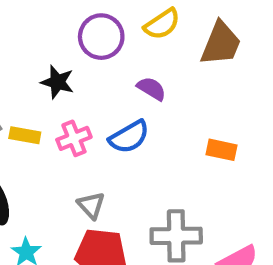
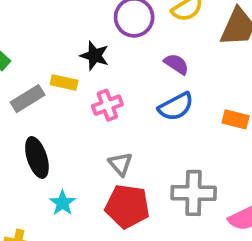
yellow rectangle: (25, 135) -> (64, 83), moved
blue semicircle: (129, 137) -> (176, 107), moved

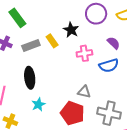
yellow rectangle: (64, 83) -> (52, 41), turned 32
pink cross: (107, 105) -> (84, 53), moved
gray triangle: (120, 164) -> (84, 92), moved, turned -48

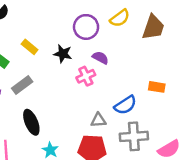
yellow rectangle: (52, 41) -> (30, 47), moved
purple semicircle: (114, 43) -> (100, 58), moved
blue semicircle: (109, 65) -> (125, 105), moved

